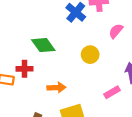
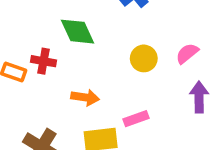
pink semicircle: (116, 31) -> (187, 53), moved
pink rectangle: (112, 92) -> (136, 119), moved

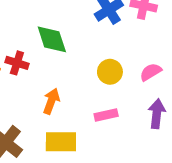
orange arrow: (85, 97) -> (51, 101), turned -85
pink rectangle: (136, 119) -> (106, 115), moved

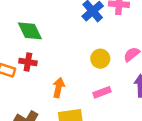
green diamond: (52, 39) -> (30, 31), moved

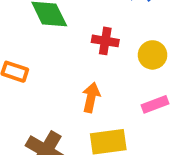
red cross: (28, 62) -> (105, 41), moved

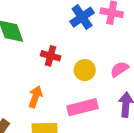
pink rectangle: (155, 104) -> (83, 107), size x1.5

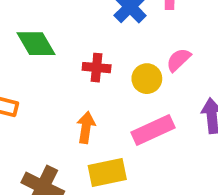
pink semicircle: (119, 69) -> (179, 60), moved

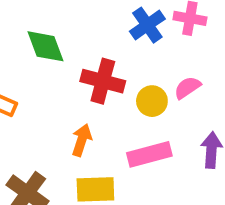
red cross: (97, 68) -> (103, 81), size x1.5

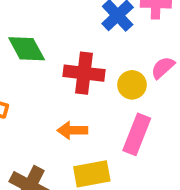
orange arrow: (82, 140) -> (72, 130), turned -100
pink rectangle: (149, 154) -> (137, 134), turned -45

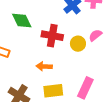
pink rectangle: (137, 134) -> (85, 88), moved

